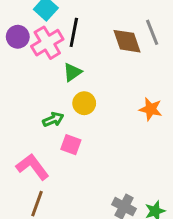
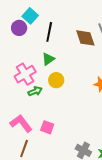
purple circle: (18, 37) -> (19, 28), moved
pink cross: (47, 43) -> (25, 74), moved
pink square: (71, 145) -> (47, 127), moved

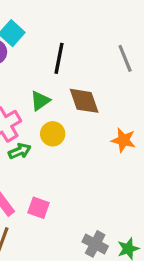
black line: (49, 32) -> (59, 58), moved
brown diamond: (85, 38) -> (84, 101), moved

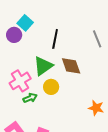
green triangle: (40, 101) -> (43, 66), size x1.5
orange star: (123, 140) -> (96, 108), moved

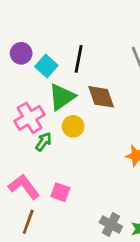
cyan square: (25, 23) -> (46, 66), moved
green arrow: (30, 98) -> (44, 142), turned -32

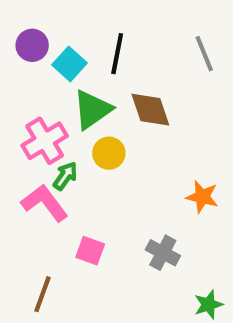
pink L-shape: (24, 187) -> (45, 203), moved
gray cross: (111, 224) -> (163, 253), moved

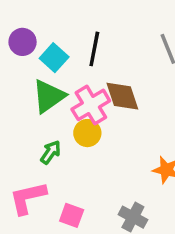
green triangle: (92, 110) -> (49, 96), moved
pink cross: (45, 141) -> (91, 105), moved
pink L-shape: (45, 203) -> (28, 198), moved, turned -66

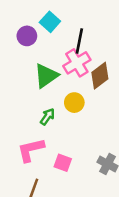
cyan square: (54, 58) -> (50, 22), moved
brown diamond: (122, 96) -> (100, 76), turned 72
pink cross: (91, 105) -> (77, 63), moved

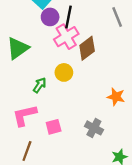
purple circle: (27, 36) -> (50, 17), moved
green triangle: (46, 76) -> (18, 48), moved
pink square: (63, 163) -> (54, 127), turned -35

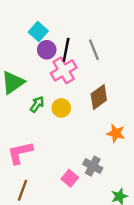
gray line: (117, 17) -> (94, 50), moved
brown diamond: (87, 48) -> (99, 97), moved
green arrow: (40, 85) -> (37, 104), moved
pink square: (54, 127) -> (70, 178), moved, turned -35

